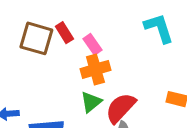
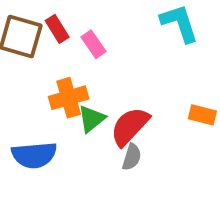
orange cross: (95, 69) -> (69, 98), moved

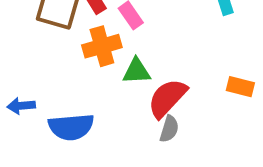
orange cross: (69, 98) -> (102, 46), moved
green triangle: (92, 119) -> (137, 71), moved, turned 36

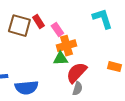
orange cross: (102, 46) -> (66, 46), moved

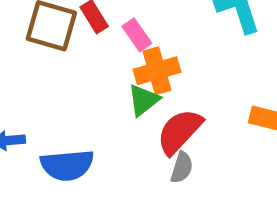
green triangle: (60, 59) -> (144, 100), turned -35

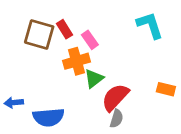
orange cross: (157, 71) -> (77, 61), moved

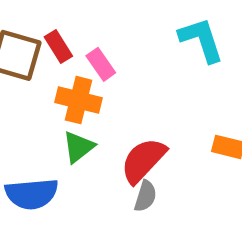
orange cross: (77, 61) -> (78, 100), turned 30
green triangle: (94, 79) -> (78, 147), moved

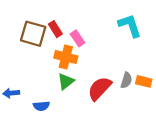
blue semicircle: (32, 194) -> (41, 106), size x0.6
gray semicircle: (145, 196) -> (126, 80), moved

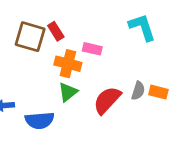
pink rectangle: (77, 38) -> (92, 49), moved, turned -42
blue semicircle: (41, 106) -> (40, 120), size x1.5

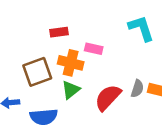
red rectangle: (56, 31) -> (59, 32), turned -66
brown square: (30, 37) -> (37, 72), moved, turned -36

